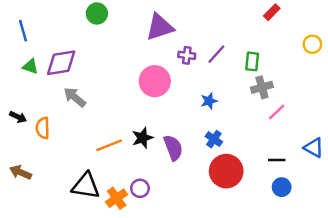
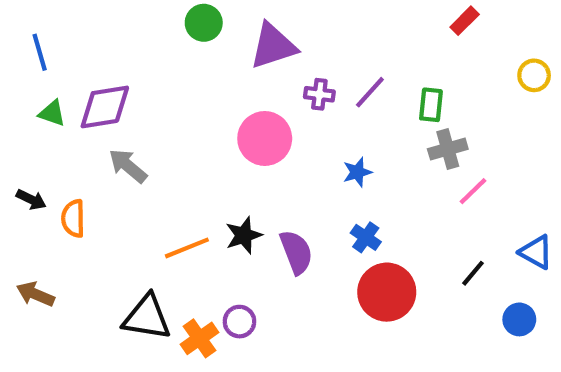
green circle: (97, 13) -> (204, 23), moved
black line: (277, 160) -> (473, 273), turned -49
blue circle: (282, 187) -> (519, 319), moved

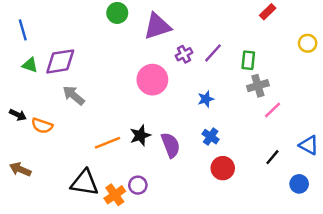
purple cross: (319, 94) -> (184, 54), turned -35
orange semicircle: (73, 218) -> (42, 126), turned -70
red circle: (387, 292) -> (223, 168), size x0.7

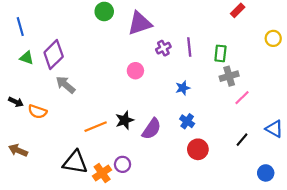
purple line: (213, 53) -> (189, 47), turned -48
purple diamond: (60, 61) -> (54, 55), turned -36
pink circle: (152, 80) -> (135, 71), size x0.6
purple semicircle: (171, 145) -> (152, 129), turned 55
blue circle: (299, 184) -> (266, 173), moved

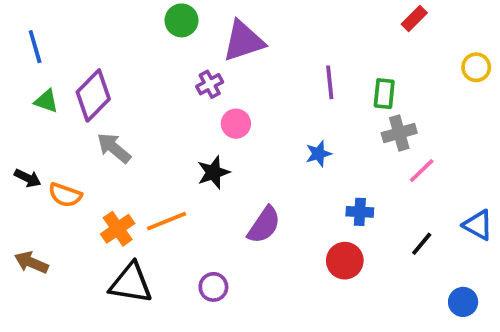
purple cross: (163, 48) -> (210, 84), moved
black star: (125, 120) -> (213, 172), moved
blue cross: (187, 121) -> (360, 212), moved, turned -32
orange cross: (102, 173) -> (118, 229), moved

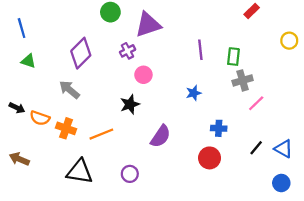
purple diamond: (93, 95) -> (81, 53), moved
blue triangle: (478, 225) -> (284, 149), moved
orange cross: (118, 229) -> (66, 128), moved, turned -36

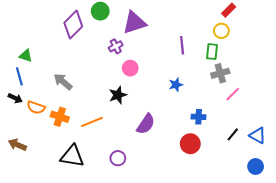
blue line: (22, 28) -> (19, 76), moved
yellow circle: (289, 41) -> (221, 31), moved
purple diamond: (81, 53) -> (73, 25), moved

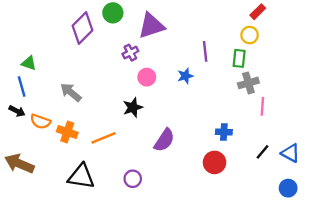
blue star: (176, 85) -> (185, 76), moved
pink line: (233, 94) -> (262, 106), turned -42
brown arrow: (17, 145) -> (19, 164), size x1.4

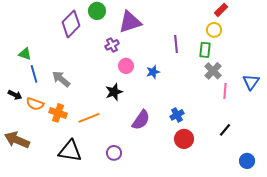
blue star: (185, 76) -> (153, 72), moved
gray cross: (248, 83) -> (213, 71), turned -30
blue line: (22, 86) -> (34, 74), moved
blue cross: (224, 132) -> (177, 115), moved, turned -32
blue triangle: (290, 153) -> (251, 82), moved, turned 36

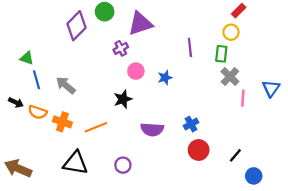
purple semicircle: (141, 120) -> (152, 129), turned 60
black line: (225, 130) -> (235, 155), moved
brown arrow: (17, 140) -> (18, 168), moved
blue circle: (247, 161) -> (254, 176), moved

